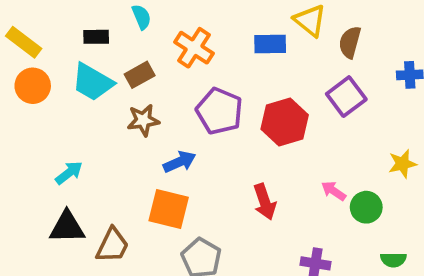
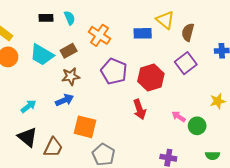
black rectangle: (96, 37) -> (46, 18), moved
blue arrow: (180, 162) -> (64, 100), moved
red arrow: (265, 202) -> (140, 109), moved
black triangle: (67, 227) -> (27, 137), turned 40

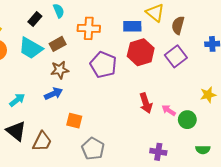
black rectangle: (46, 18) -> (35, 19), moved, turned -48
orange cross: (99, 35) -> (89, 28), turned -30
red hexagon: (151, 78) -> (141, 52), moved
red arrow: (140, 109) -> (146, 103), moved
orange square: (85, 127) -> (74, 121), size x0.7

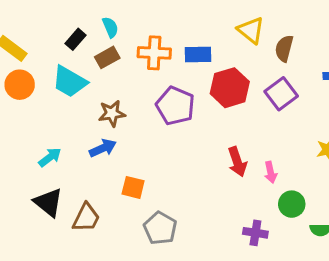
blue rectangle: (132, 26) -> (198, 54), moved
brown rectangle: (58, 44) -> (107, 57), moved
pink arrow: (169, 110) -> (271, 172), turned -136
green circle: (187, 120) -> (292, 204), moved

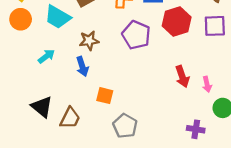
purple square: (281, 94) -> (215, 26), turned 35
blue arrow: (103, 148) -> (82, 66), turned 96
cyan arrow: (50, 157) -> (46, 56), moved

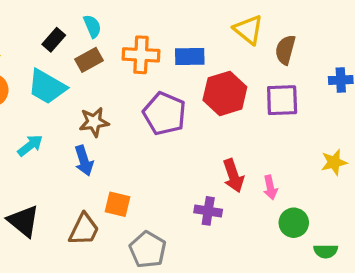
brown trapezoid: (70, 118) -> (84, 229), moved
purple cross: (196, 129) -> (208, 211), moved

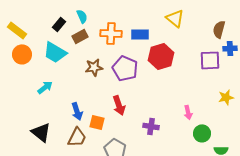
brown semicircle: (285, 50) -> (219, 29), moved
purple square: (282, 100) -> (210, 60), moved
brown star: (94, 122) -> (94, 67), moved
blue arrow: (84, 161) -> (77, 111), moved
red arrow: (233, 176) -> (119, 105), moved

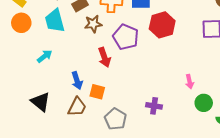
cyan trapezoid: (55, 52) -> (55, 21), turned 45
brown star: (94, 67) -> (93, 24), moved
red arrow: (119, 105) -> (104, 57), moved
purple cross: (151, 126) -> (154, 106), moved

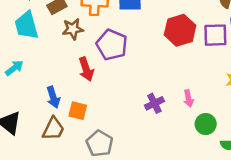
red hexagon: (162, 25) -> (180, 30), moved
purple cross: (154, 106) -> (154, 103), moved, turned -35

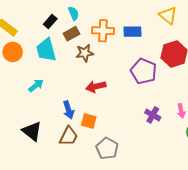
purple pentagon: (112, 45) -> (144, 71), moved
red arrow: (86, 69) -> (96, 86), turned 96
purple cross: (154, 103) -> (153, 115), turned -35

